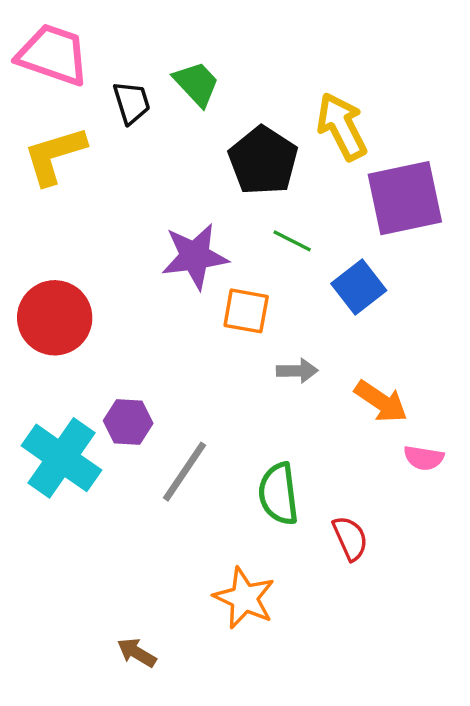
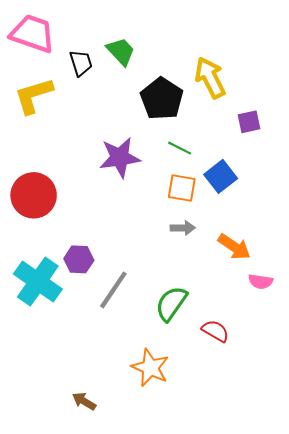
purple square: (405, 198) -> (249, 122), size x0.5
orange square: (246, 311) -> (182, 188), moved
green semicircle: (278, 494) -> (171, 304), turned 42
red semicircle: (350, 538) -> (215, 331), turned -36

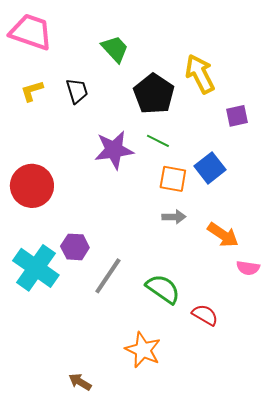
black trapezoid: (81, 63) -> (77, 91), moved
yellow L-shape: (34, 96) -> (32, 91), size x0.6
green line: (180, 148) -> (158, 141), moved
green semicircle: (171, 304) -> (163, 289), turned 90

